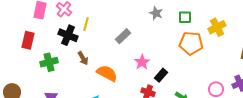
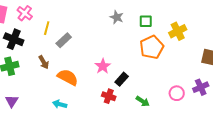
black cross: (68, 35) -> (14, 39), moved
gray rectangle: (123, 36) -> (64, 40), moved
orange pentagon: (191, 43) -> (152, 47), turned -30

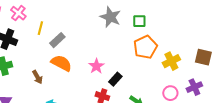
gray star: (117, 17) -> (110, 17), size x1.5
yellow cross: (178, 31) -> (171, 61), moved
brown arrow: (44, 62) -> (37, 77), moved
orange semicircle: (68, 77) -> (61, 63), moved

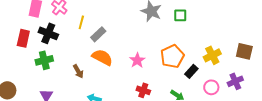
orange pentagon: (145, 47) -> (172, 56), moved
black rectangle: (115, 79) -> (191, 71), moved

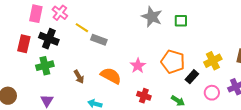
yellow line: (81, 22) -> (82, 28), turned -72
gray rectangle: (98, 34) -> (99, 40), turned 63
orange pentagon: (172, 56) -> (173, 62), turned -30
orange semicircle: (102, 57) -> (111, 76), moved

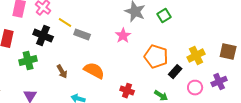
green square: (181, 21) -> (164, 16), turned -32
black cross: (49, 39) -> (43, 36), moved
pink star: (138, 66) -> (123, 36), moved

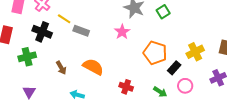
pink circle: (195, 88) -> (185, 86), moved

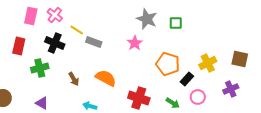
green square: (163, 12) -> (176, 23), turned 32
red cross: (126, 87) -> (139, 98), size x1.5
purple triangle: (29, 92) -> (42, 103), turned -32

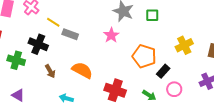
black cross: (55, 43) -> (38, 44), moved
yellow cross: (208, 63) -> (184, 45), moved
green cross: (40, 68) -> (16, 60), turned 30

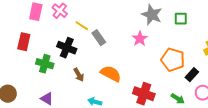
gray rectangle: (70, 34) -> (99, 38), turned 35

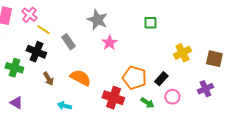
gray star: (152, 15) -> (97, 20), moved
yellow line: (82, 26) -> (43, 30), moved
orange pentagon: (173, 60) -> (134, 78), moved

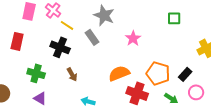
gray star: (97, 20) -> (104, 15), moved
green cross: (14, 68) -> (36, 73), moved
orange semicircle: (80, 78) -> (119, 73), moved, turned -50

